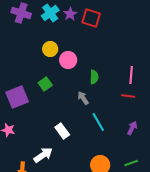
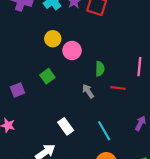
red line: (128, 96) -> (118, 88), moved
purple square: (17, 97) -> (17, 90), size x0.6
cyan line: (98, 122) -> (104, 131), moved

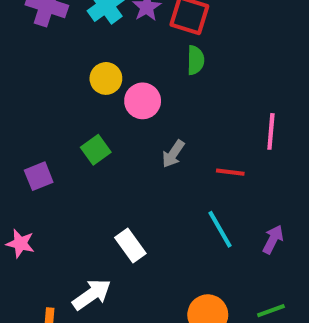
green semicircle: (100, 69) -> (196, 60), moved
gray arrow: (88, 91) -> (173, 154), moved, turned -112
cyan line: (104, 131) -> (220, 229), moved

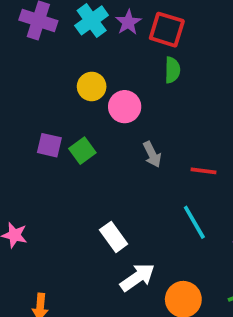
gray arrow: (173, 154) -> (152, 154), turned -60
purple square: (39, 176) -> (49, 145), moved, turned 35
white arrow: (92, 294) -> (137, 277), moved

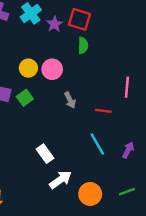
purple star: (128, 22) -> (55, 24), moved
yellow circle: (92, 86) -> (28, 68), moved

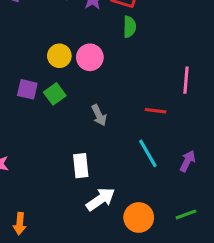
gray arrow: (70, 100) -> (99, 115), moved
white rectangle: (45, 154) -> (81, 166), turned 30

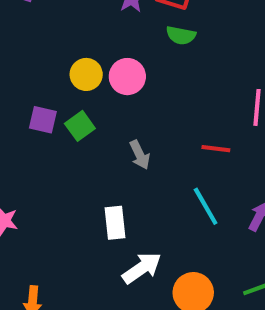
green semicircle: (130, 27) -> (181, 35), turned 100

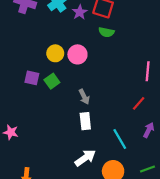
red line: (216, 149) -> (139, 103), moved, turned -56
cyan line: (206, 206) -> (120, 139), moved
white rectangle: (115, 223) -> (85, 121), moved

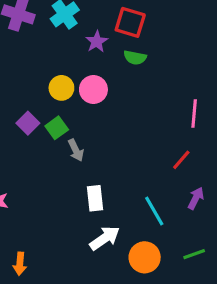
purple star: (80, 12) -> (97, 42), moved
purple square: (32, 78) -> (28, 123), turned 32
gray arrow: (84, 97) -> (76, 150), moved
white rectangle: (85, 121) -> (95, 198), moved

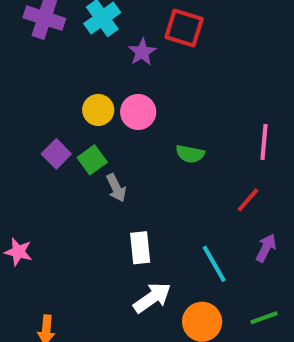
green semicircle: (135, 58) -> (190, 154), moved

